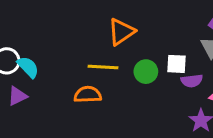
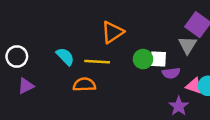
cyan semicircle: (28, 67) -> (65, 57), moved
green circle: (146, 72) -> (143, 59), moved

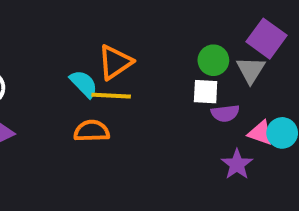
orange triangle: (112, 32) -> (115, 62), moved
cyan semicircle: (65, 57) -> (84, 84), moved
green circle: (143, 59) -> (213, 60), moved

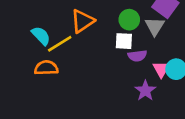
orange triangle: (115, 62) -> (82, 21), moved
yellow line: (111, 96) -> (60, 44), turned -35
pink triangle: (261, 133) -> (161, 69), turned 42

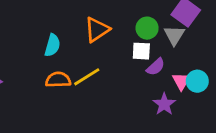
cyan semicircle: (41, 36) -> (52, 45), turned 60
yellow line: (60, 44) -> (87, 77), moved
purple semicircle: (137, 56) -> (156, 67), turned -36

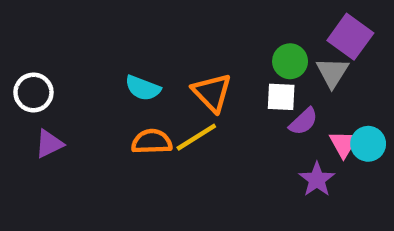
orange triangle: (97, 30) -> (212, 92), moved, turned -40
cyan semicircle: (52, 45) -> (143, 88), turned 95

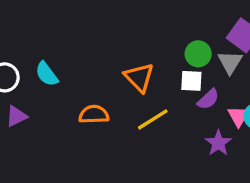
cyan semicircle: (143, 88) -> (47, 74), moved, turned 32
yellow line: (196, 137) -> (153, 119), moved

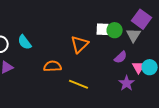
orange triangle: (139, 77) -> (80, 44), turned 30
white square: (191, 81) -> (103, 29), moved
yellow line: (153, 119) -> (79, 84), moved, turned 54

